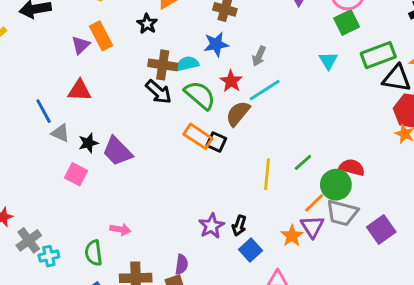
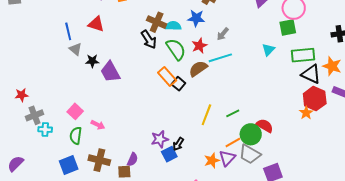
pink square: (76, 174) -> (75, 111), moved
blue square: (251, 250) -> (169, 154), moved

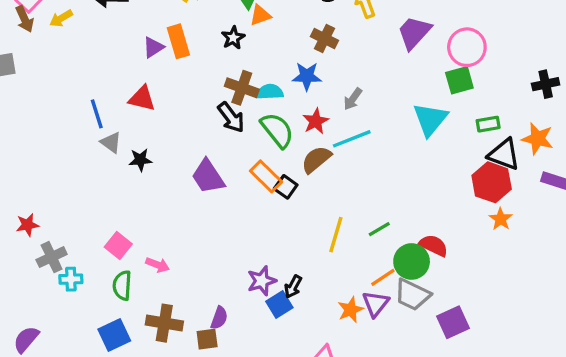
cyan triangle: (268, 50) -> (430, 119), size x1.6
green rectangle: (303, 55) -> (488, 124), size x0.6
purple trapezoid: (110, 72) -> (208, 177), moved
red hexagon: (315, 99) -> (492, 182), moved

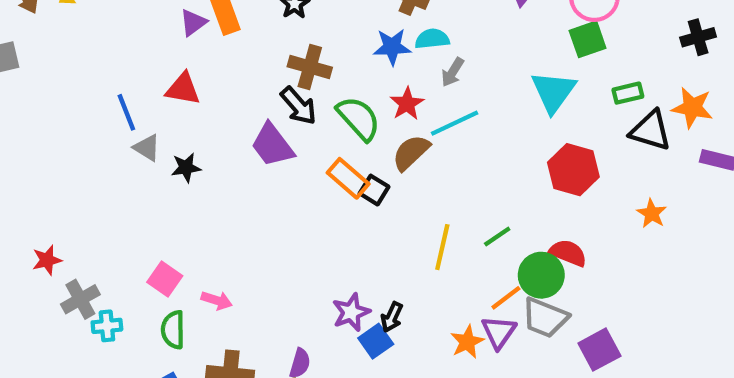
cyan semicircle: (270, 92) -> (432, 39), moved
purple trapezoid: (208, 177) -> (272, 145), moved
red hexagon: (492, 182) -> (573, 170), moved

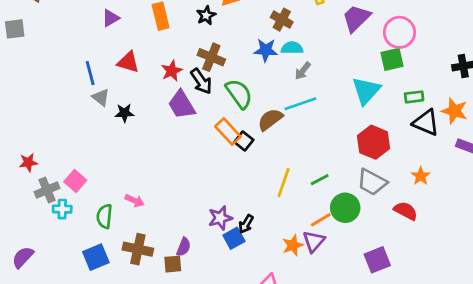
purple triangle: (193, 23) -> (111, 18), moved
red star: (407, 104) -> (172, 71), moved
red semicircle: (568, 253) -> (406, 211), moved
pink square: (165, 279) -> (75, 181), moved
gray trapezoid: (545, 318) -> (372, 182), moved

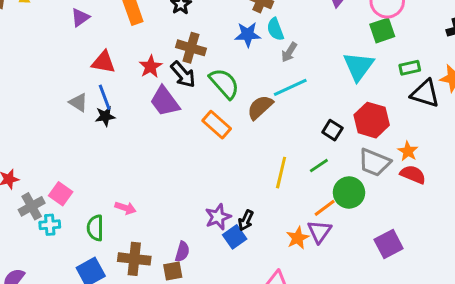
cyan semicircle: (292, 48) -> (275, 29), turned -105
blue line: (90, 73) -> (105, 97), moved
black square: (244, 141) -> (332, 130), moved
orange star: (421, 176) -> (408, 151), moved
red semicircle: (406, 211) -> (413, 174), moved

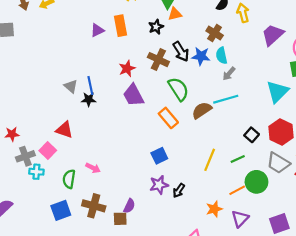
purple triangle: (80, 17) -> (97, 30), moved
red triangle: (104, 62) -> (64, 130), moved
black arrow: (183, 74) -> (181, 52), moved
purple triangle: (319, 231) -> (240, 219), moved
blue square: (235, 237) -> (159, 156), moved

